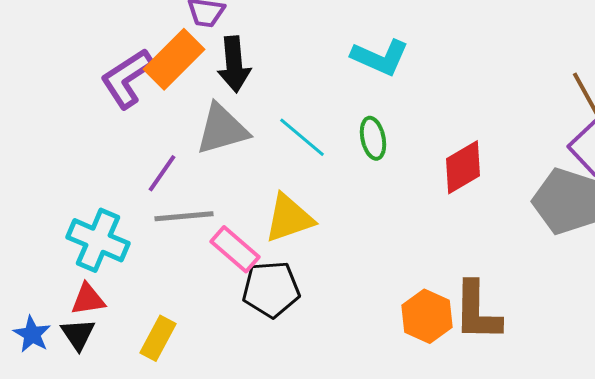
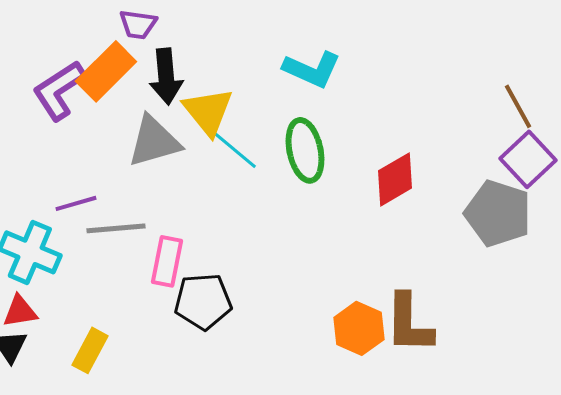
green ellipse: (373, 138) -> (305, 150), size x1.5
purple line: (162, 173) -> (76, 203), moved, turned 39
yellow triangle: (289, 218) -> (208, 111), moved, turned -50
pink rectangle: (235, 249) -> (167, 261), turned 60

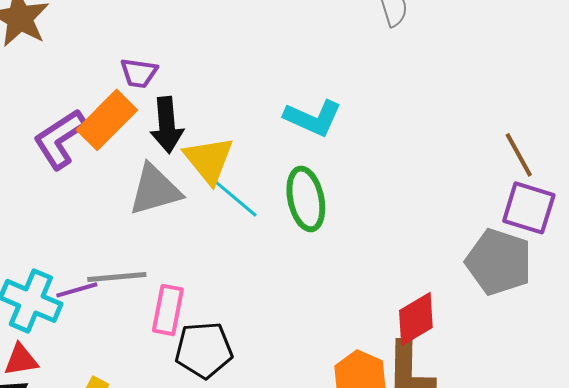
purple square: (528, 159) -> (529, 208), turned -30
red diamond: (395, 179) -> (416, 319), moved
purple line: (76, 203) -> (77, 290), moved

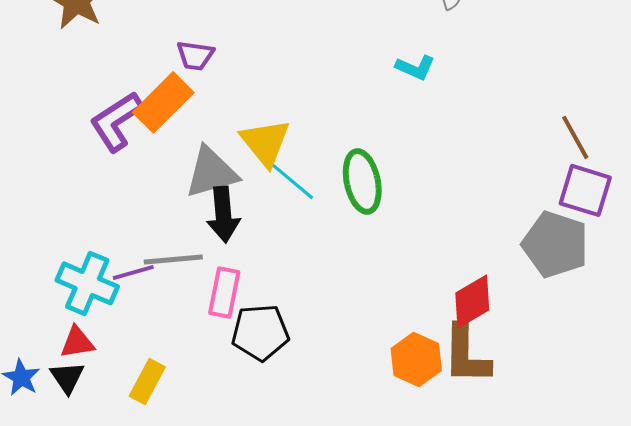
cyan L-shape: (313, 118) -> (415, 67), moved, size x0.7
black arrow: (167, 125) -> (223, 214), moved

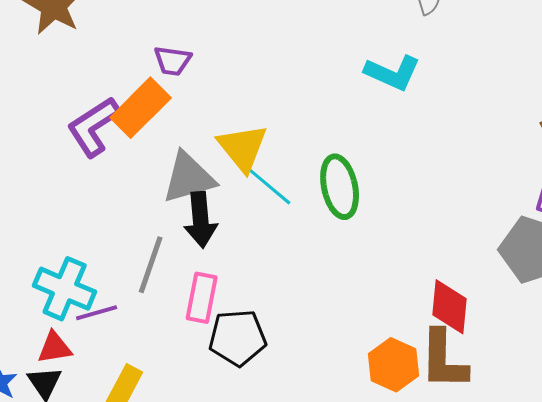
cyan L-shape: (415, 67) -> (393, 73), size x1.4
gray line: (173, 259) -> (151, 265), turned -66
purple line: (133, 272) -> (97, 313), moved
red diamond: (472, 301) -> (450, 307), turned -54

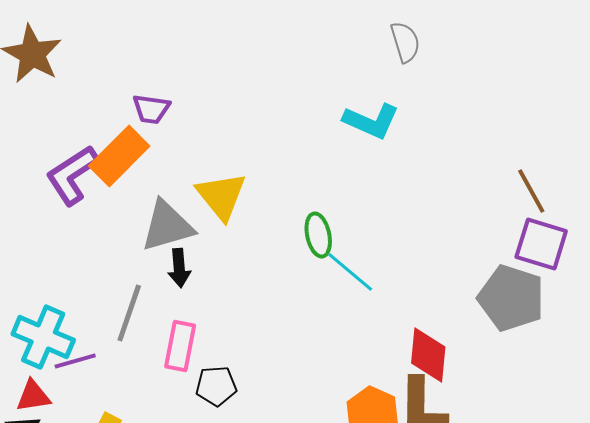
cyan line: (269, 186) -> (350, 272), moved
green ellipse: (340, 187) -> (318, 235), size x0.7
black arrow: (201, 220) -> (179, 268), size x0.7
black pentagon: (238, 338) -> (216, 386), size x0.7

